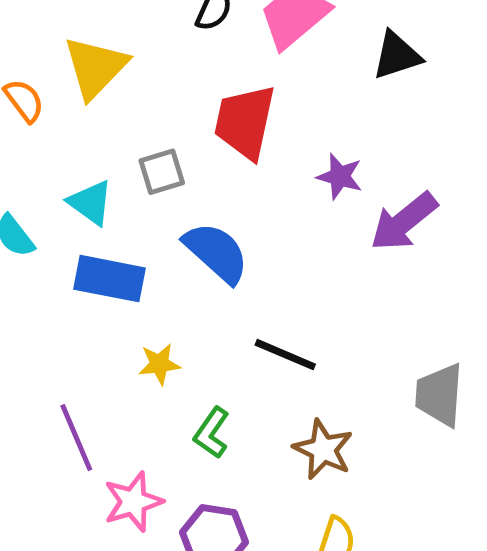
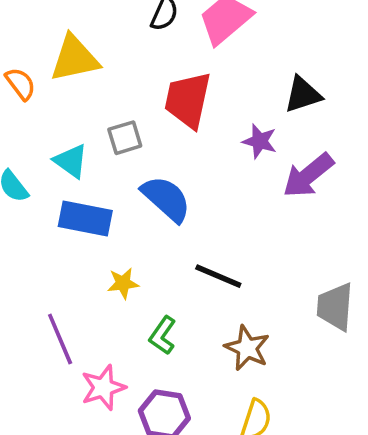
black triangle: (397, 55) -> (303, 94), moved
yellow triangle: (95, 67) -> (74, 59), turned 34

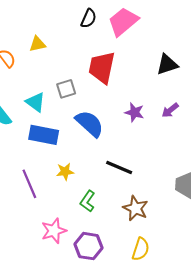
yellow triangle: (74, 59) -> (37, 44), size x0.6
purple star: (260, 141) -> (134, 112), moved
purple arrow: (308, 175) -> (170, 110), size x0.6
purple line: (60, 339) -> (29, 184), moved

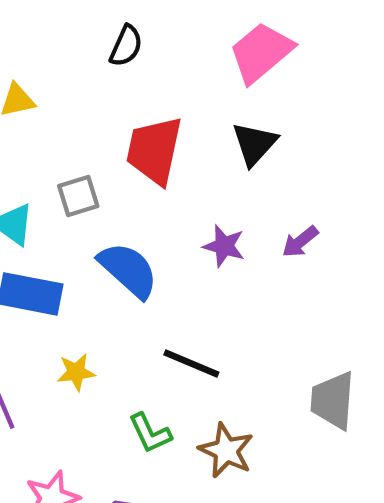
pink trapezoid: (123, 22) -> (261, 52), moved
black triangle: (167, 64) -> (254, 144), moved, turned -30
green L-shape: (88, 201) -> (150, 433), moved, turned -60

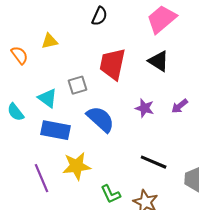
black triangle: (254, 144) -> (159, 61), turned -40
black line: (191, 363) -> (154, 162), moved
yellow star: (76, 372) -> (77, 166), size x1.6

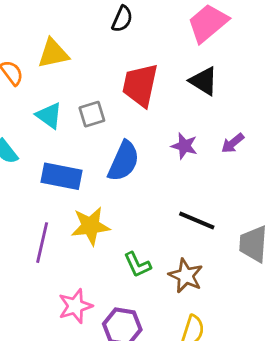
yellow triangle: (50, 41) -> (53, 53), size x1.4
cyan triangle: (48, 98) -> (49, 116), moved
blue semicircle: (101, 119) -> (124, 161), turned 72
purple line: (42, 178) -> (42, 243), turned 36

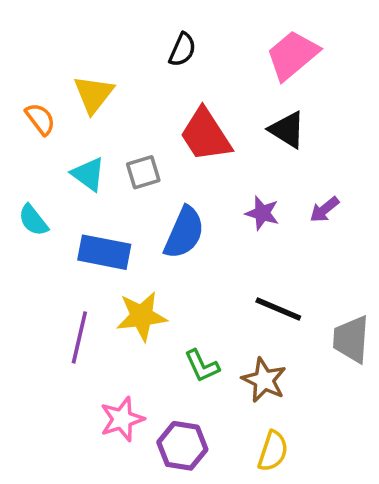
yellow triangle: (53, 53) -> (94, 94), turned -40
red trapezoid: (140, 85) -> (205, 135), turned -45

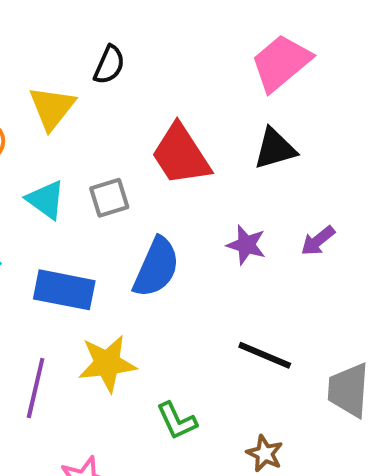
black semicircle: (182, 50) -> (109, 65), moved
black triangle: (287, 130) -> (275, 149), turned -48
brown star: (264, 380) -> (265, 453), moved, size x0.7

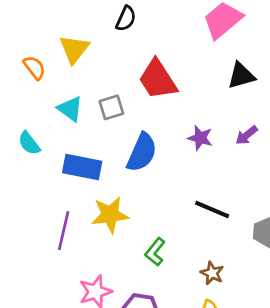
black semicircle: (109, 65) -> (126, 19), moved
black triangle: (275, 149) -> (241, 76), moved
green L-shape: (177, 421) -> (155, 252), turned 64

